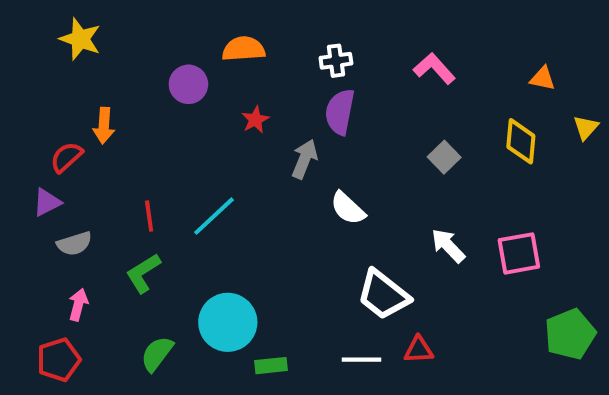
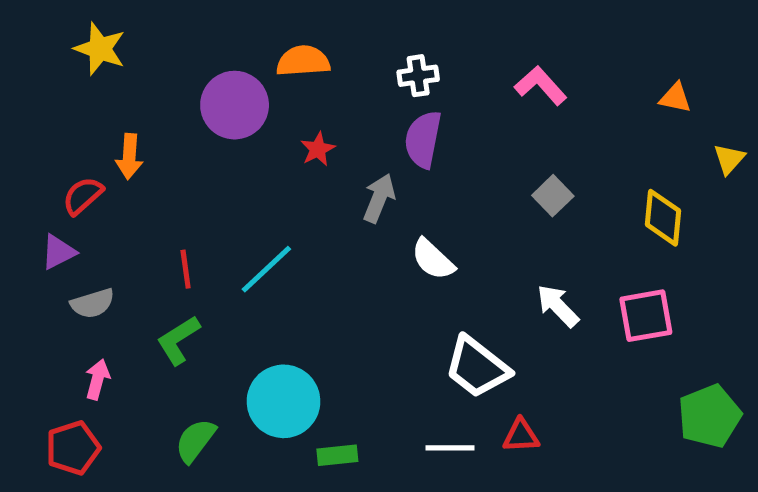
purple circle: (188, 84) -> (235, 105), size x1.4
yellow diamond: (521, 141) -> (663, 218), moved

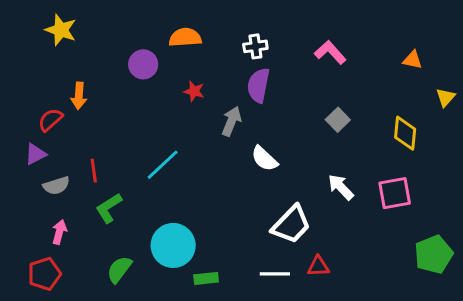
purple circle: (235, 105) -> (143, 64), size x0.7
red star: (318, 149) -> (194, 91), turned -30
red line: (186, 269) -> (94, 171), moved
white trapezoid: (477, 367) -> (291, 225), turned -84

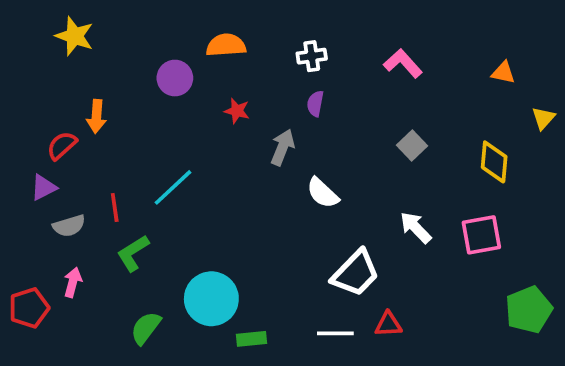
purple semicircle: (258, 85) -> (315, 104), size x0.6
cyan line: (163, 165) -> (173, 187), moved
red pentagon: (44, 274) -> (29, 308), moved

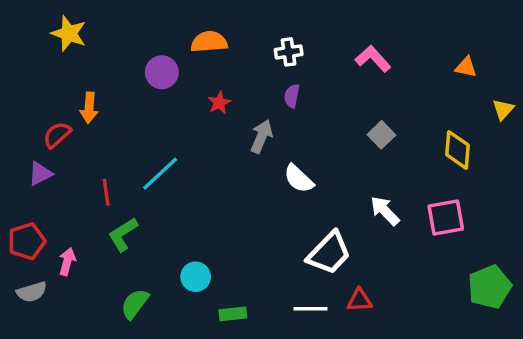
red star: (237, 111) -> (219, 103), turned 30
gray semicircle: (69, 226) -> (32, 292), moved
cyan circle: (211, 299) -> (196, 277), size x0.6
red pentagon: (29, 308) -> (27, 241), moved

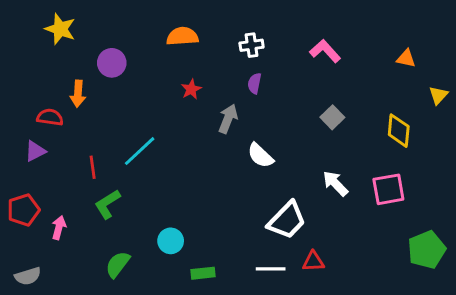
purple circle: (162, 72) -> (112, 63), moved
red semicircle: (57, 135) -> (50, 117), turned 50
gray semicircle: (32, 292) -> (28, 276), moved

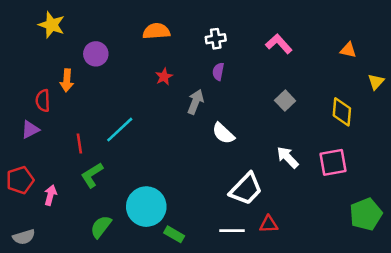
red semicircle: (50, 117) -> (43, 101), turned -100
cyan circle: (171, 241) -> (146, 207), size x1.8
green rectangle: (203, 273) -> (174, 234), turned 36

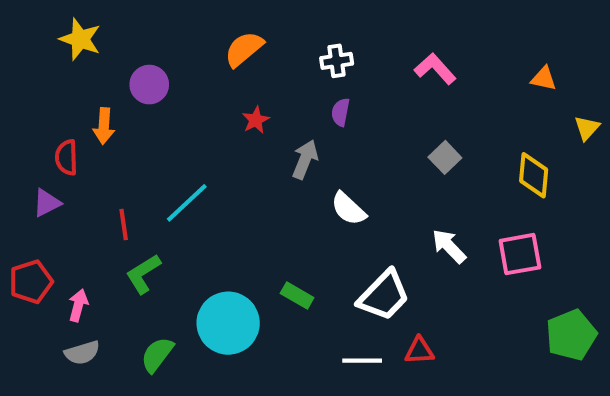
orange semicircle: (156, 31) -> (244, 49), turned -36
green rectangle: (174, 234) -> (297, 295), moved
gray semicircle: (24, 237) -> (82, 353), moved

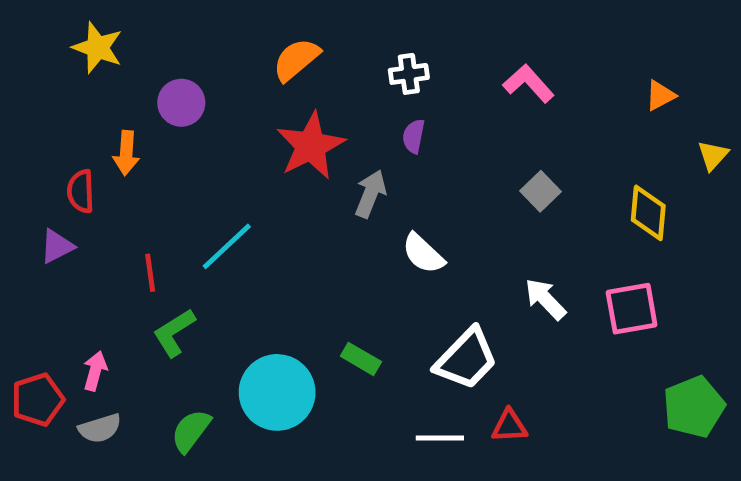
orange triangle: (544, 79) -> (660, 96), turned -40
red star: (256, 120) -> (311, 146), size x2.0
red pentagon: (31, 282) -> (38, 400), moved

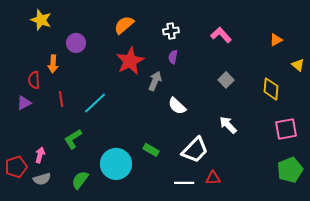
yellow triangle: (713, 155) -> (298, 65), turned -32
red line: (150, 273) -> (61, 99), moved
pink square: (632, 309) -> (286, 129), moved

